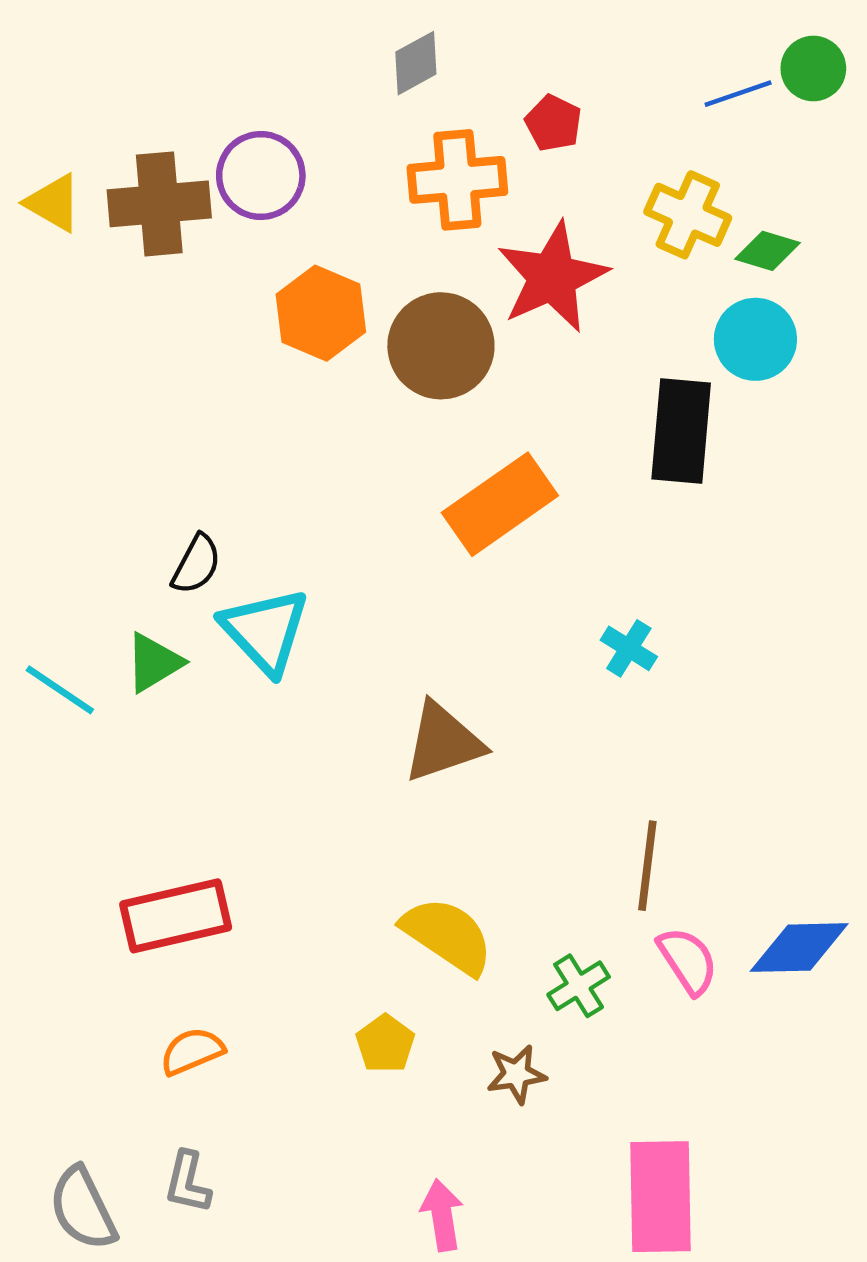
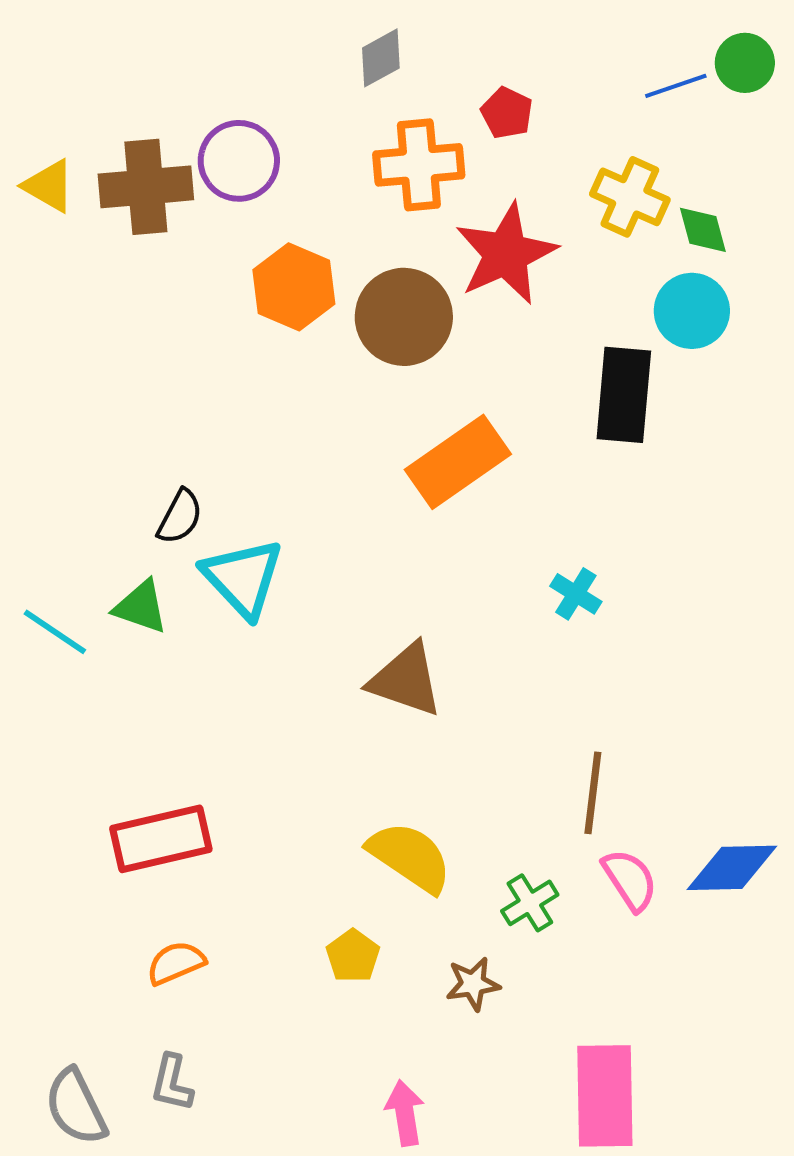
green diamond: (767, 251) -> (703, 230), turned 58
green triangle: (154, 663) -> (141, 607), turned 50
brown triangle: (443, 742) -> (406, 680), turned 38

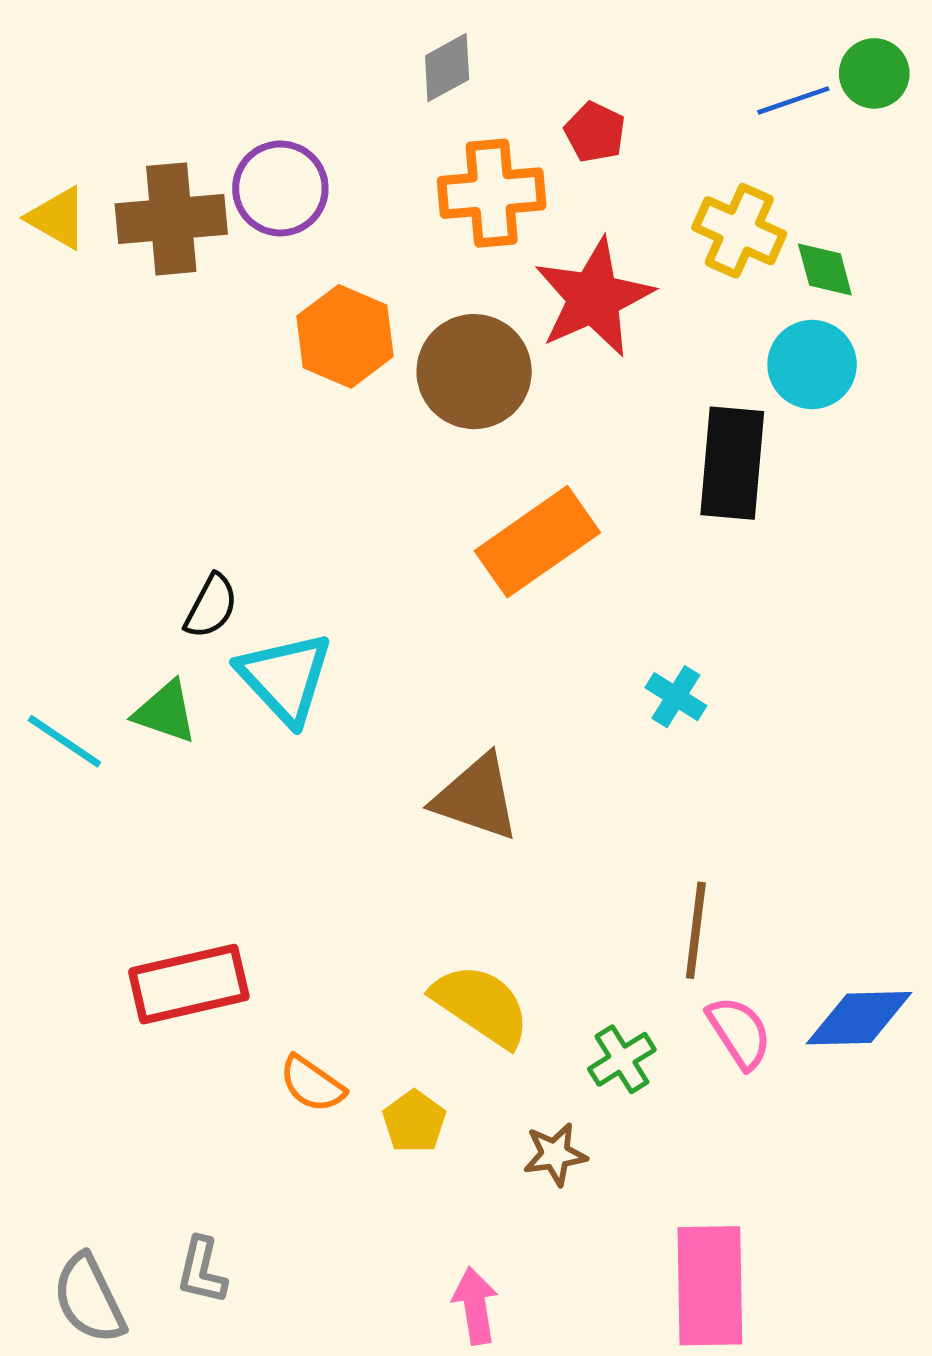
orange semicircle: (176, 963) -> (312, 1084), moved, turned -122

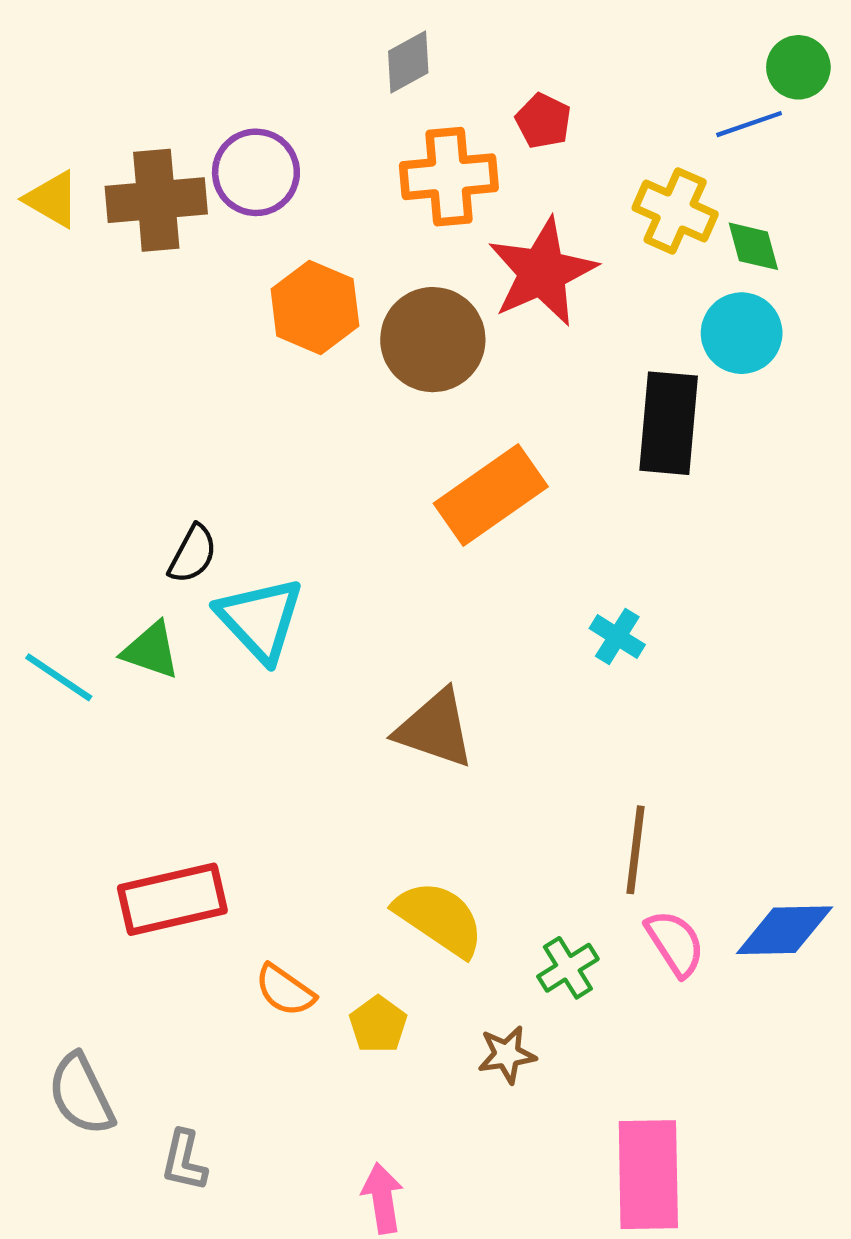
blue line: (793, 100) -> (749, 124), moved
gray semicircle: (89, 1299) -> (81, 1094), moved
pink arrow: (475, 1306) -> (382, 1198), moved

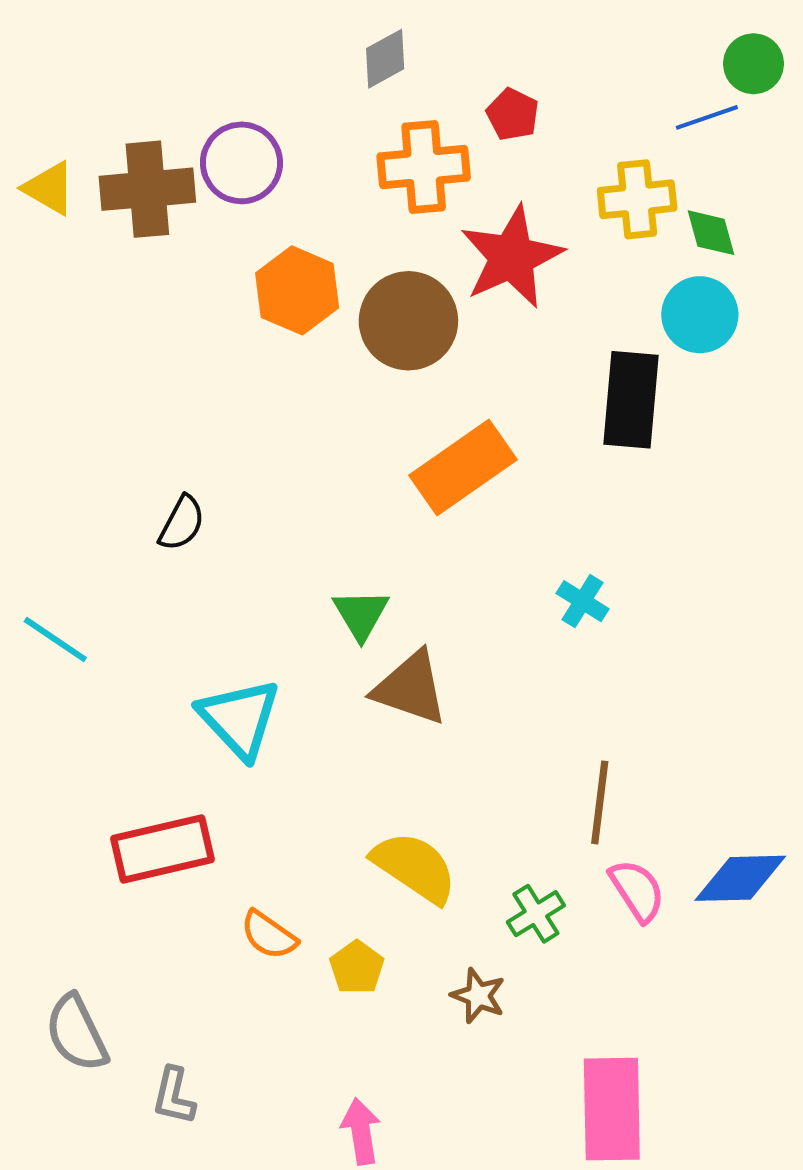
yellow cross: (675, 211) -> (637, 199), turned -30
cyan triangle: (260, 619) -> (239, 718), moved
green triangle: (151, 650) -> (361, 614), moved, turned 40
brown star: (507, 1055) -> (478, 996), turned 30

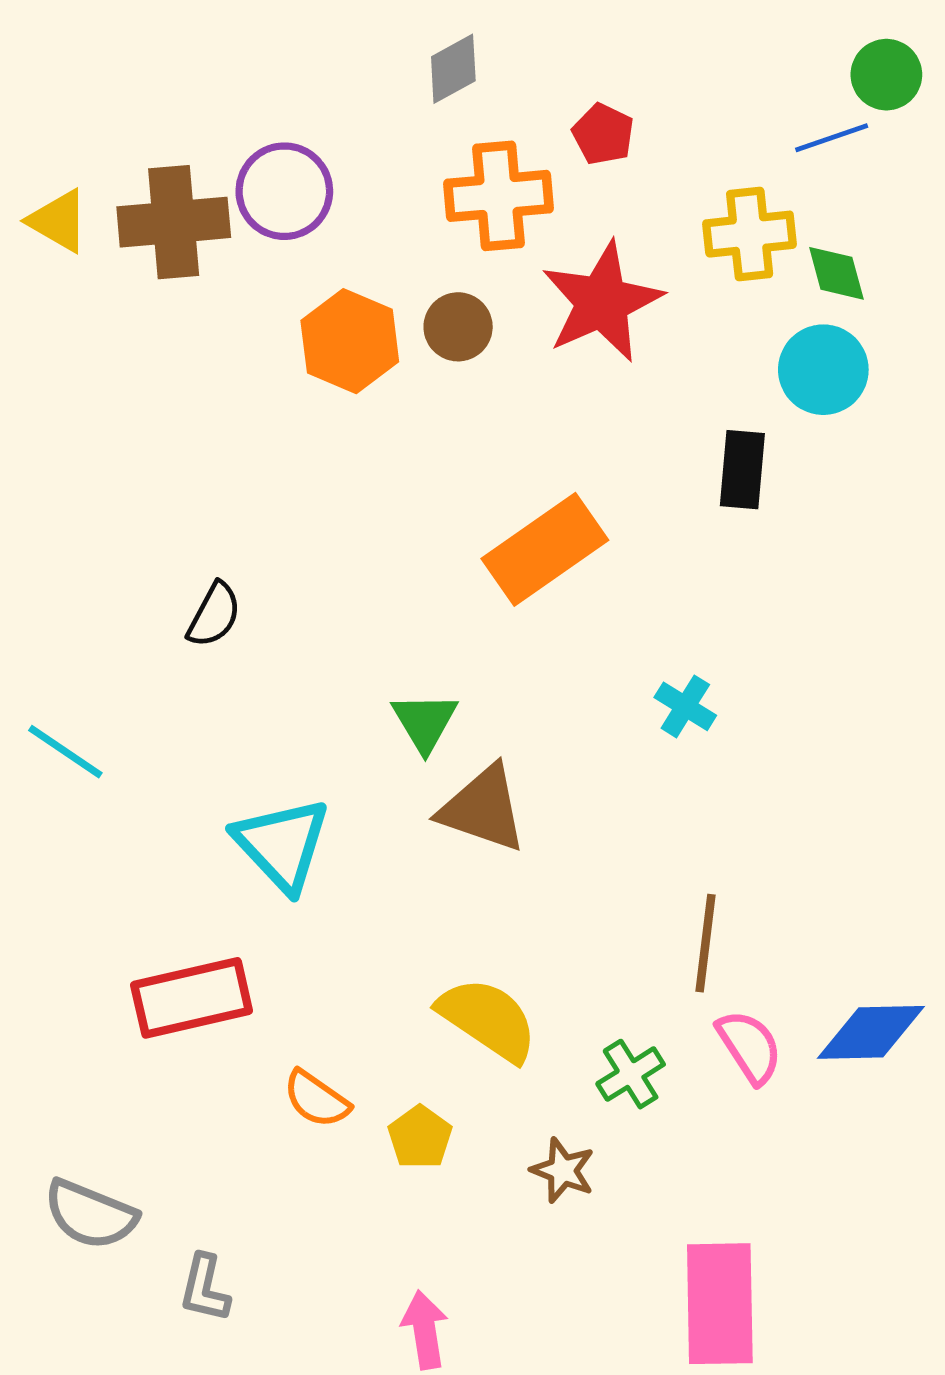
brown circle: (408, 321) -> (458, 327), moved, size x0.6
black rectangle: (631, 400) -> (742, 470), size x0.7
gray semicircle: (77, 1033) -> (90, 1214), turned -42

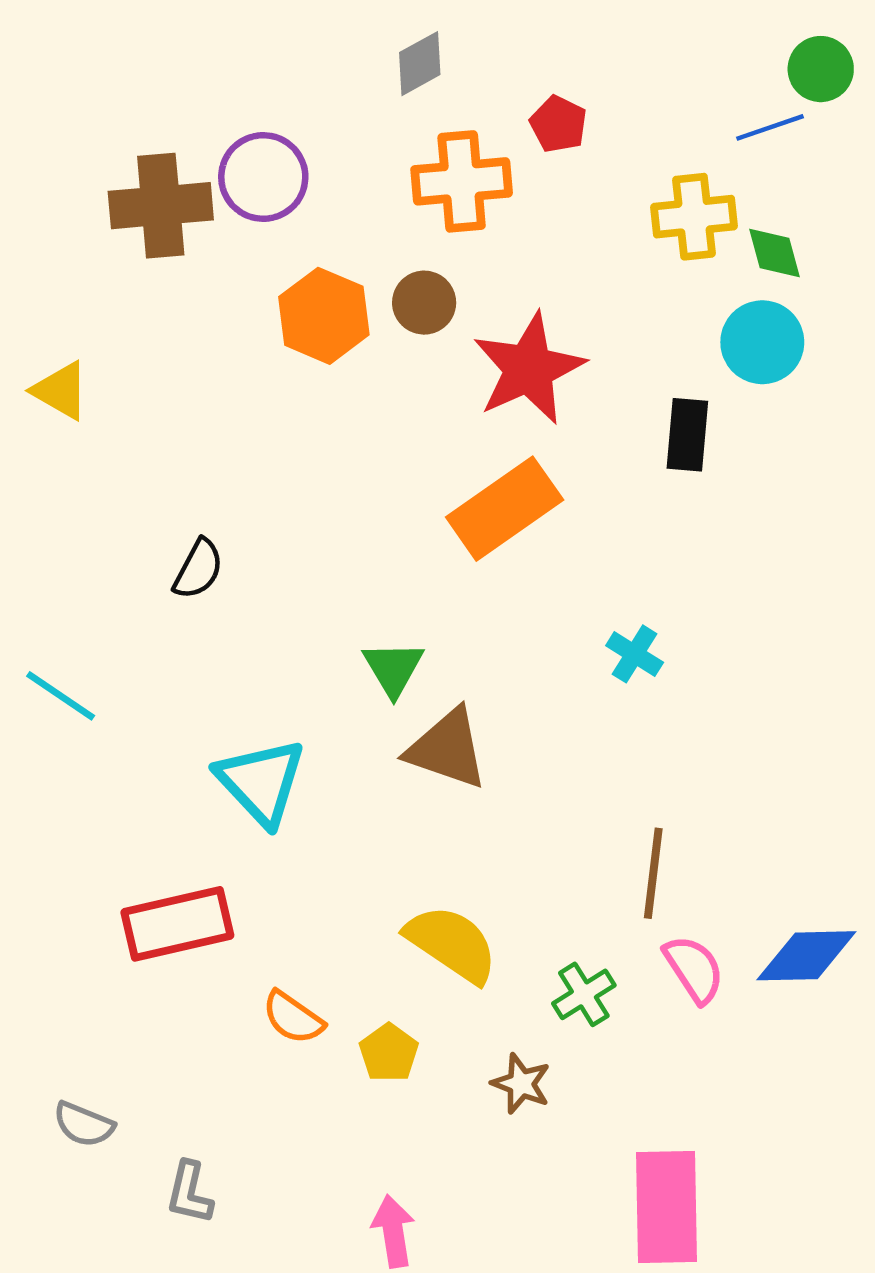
yellow triangle: (58, 221) -> (61, 391), moved
red star: (602, 302) -> (529, 369), moved
gray semicircle: (90, 1214) -> (84, 1124), size x0.7

